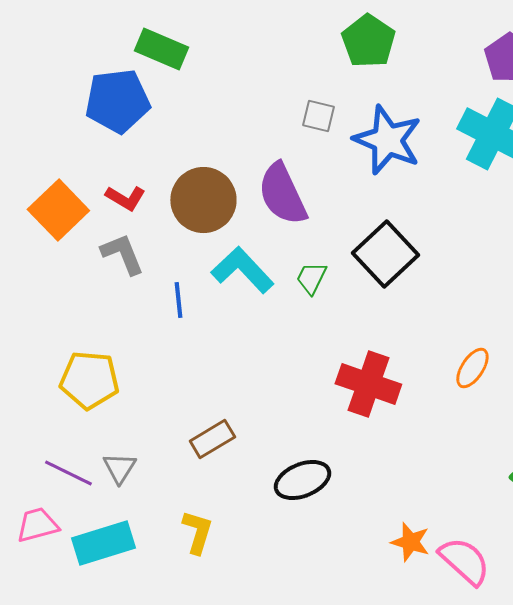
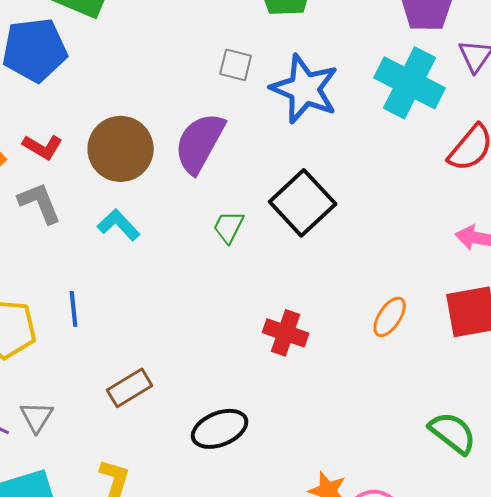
purple semicircle: (282, 194) -> (200, 143), turned 54
cyan L-shape: (242, 270) -> (119, 225), moved, size x0.7
blue line: (178, 300) -> (74, 309), moved
red cross: (368, 384) -> (286, 333), size x0.7

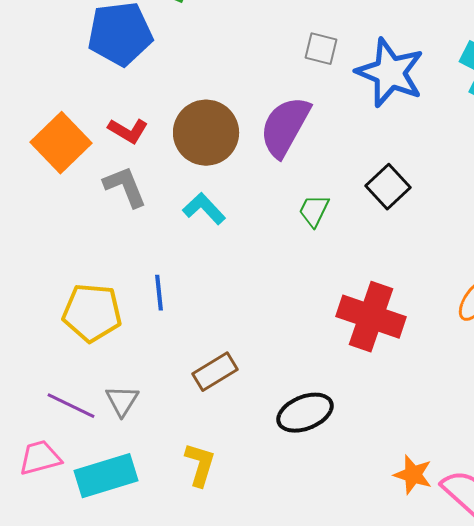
black square: (303, 203) -> (388, 187), size x0.7
red cross: (286, 333) -> (371, 317), size x1.5

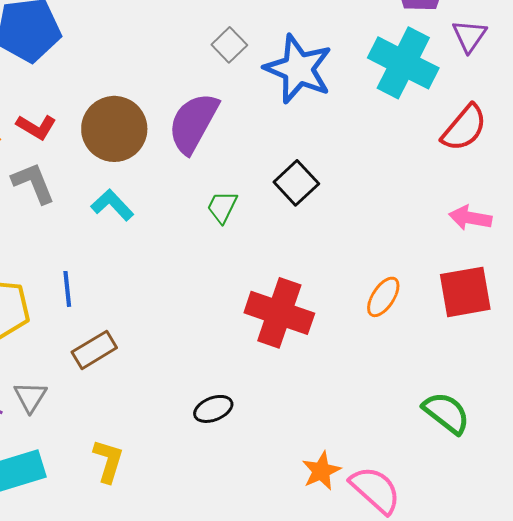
gray square: (321, 49) -> (229, 45), turned 32
brown rectangle: (215, 372) -> (94, 350), moved
black ellipse: (305, 413) -> (213, 409), size x0.7
orange star: (413, 475) -> (321, 471), turned 30

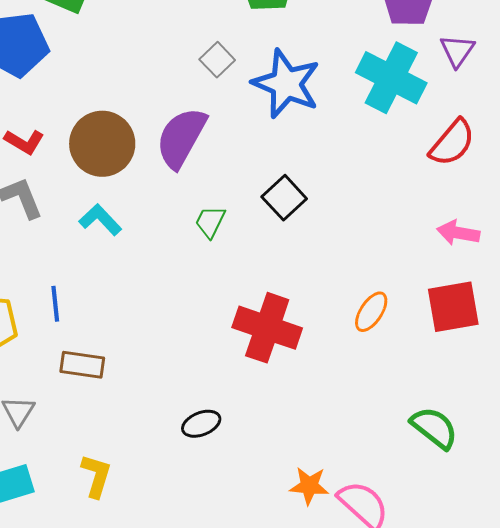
brown rectangle: (94, 350) -> (82, 365), turned 39
orange star: (321, 471) -> (309, 486), turned 30

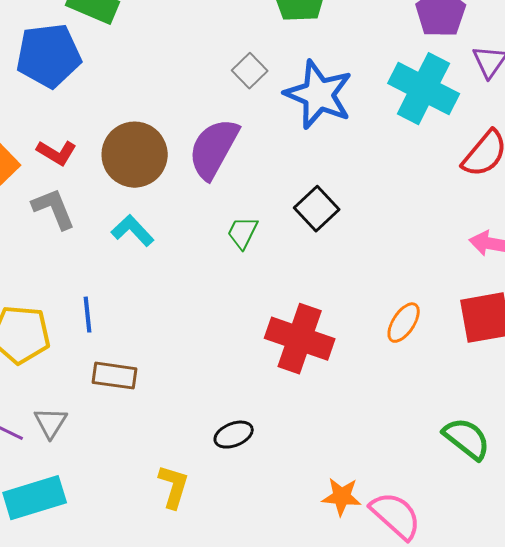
yellow L-shape: (96, 476) -> (174, 487), moved

